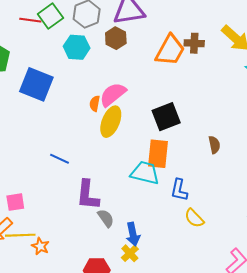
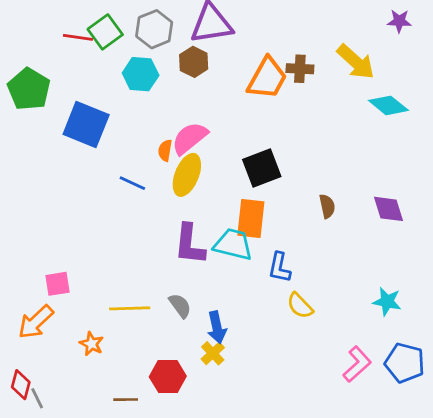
blue line: (59, 159) -> (132, 183), moved
purple L-shape: (88, 195) -> (190, 244), moved
yellow line: (20, 235) -> (130, 308), moved

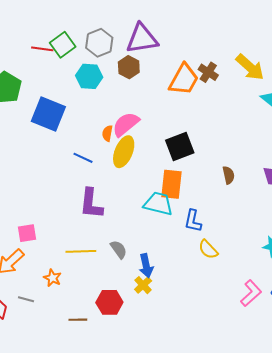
brown cross: (300, 69) -> (208, 72), turned 30
purple L-shape: (190, 244) -> (91, 204), moved
gray line: (37, 398) -> (26, 299), moved, turned -49

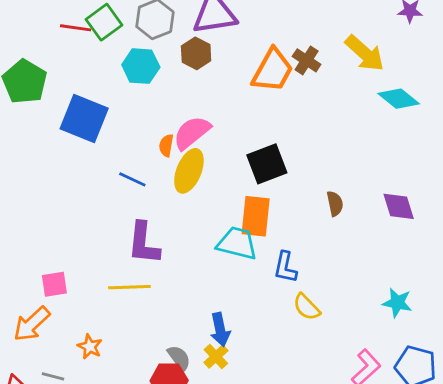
gray semicircle: (119, 249) -> (179, 358), moved
yellow line: (81, 251) -> (129, 287), moved

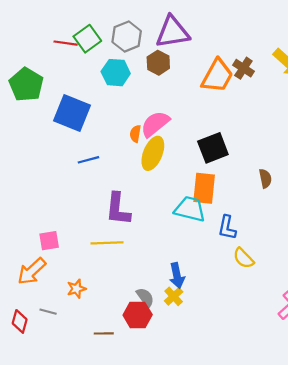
blue line: (132, 179) -> (88, 160), moved, turned -40
orange star: (90, 347) -> (76, 289), turned 30

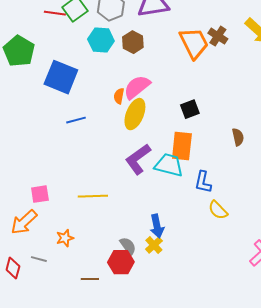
brown hexagon: (158, 63) -> (133, 42), moved
orange trapezoid: (217, 76) -> (194, 43), turned -56
black square: (213, 148) -> (190, 109), size x0.7
purple L-shape: (118, 209) -> (138, 159), moved, turned 48

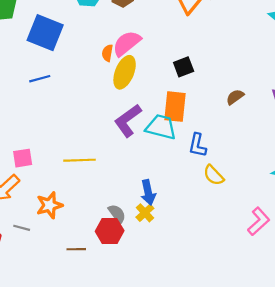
blue line: (76, 120) -> (40, 79), moved
brown semicircle: (238, 137) -> (235, 97), turned -114
orange star: (65, 238) -> (49, 205), size x1.4

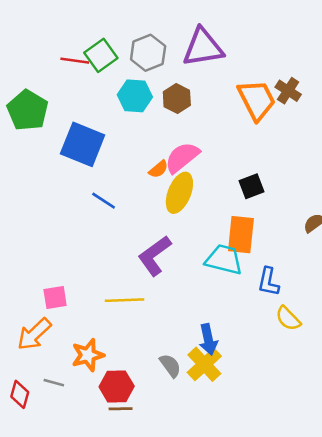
orange semicircle: (107, 53) -> (159, 169), turned -140
blue line: (40, 79) -> (104, 201), moved, turned 48
purple L-shape: (128, 121) -> (155, 256), moved
yellow cross: (145, 213) -> (204, 364), size x1.5
red hexagon: (110, 231) -> (117, 387), moved

